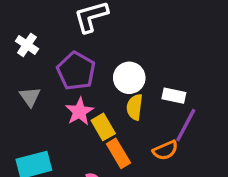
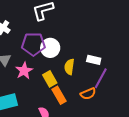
purple pentagon: (76, 71) -> (33, 44), turned -30
white circle: (129, 78) -> (50, 48), moved
pink star: (79, 112) -> (24, 71), moved

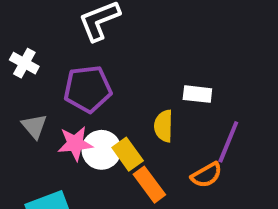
white circle: (50, 48) -> (101, 150), moved
white rectangle: (94, 60) -> (197, 94), moved
pink star: (24, 71) -> (75, 143), turned 30

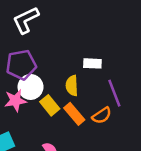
purple line: (228, 142) -> (114, 93), turned -40
white circle: (101, 150) -> (31, 87), moved
orange rectangle: (149, 185) -> (74, 114), moved

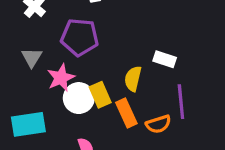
white circle: (31, 87) -> (79, 98), moved
pink star: (15, 101) -> (61, 78), turned -30

